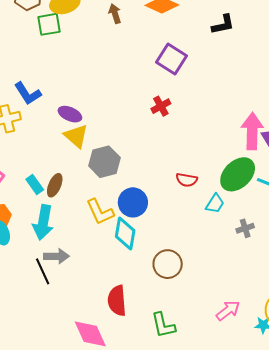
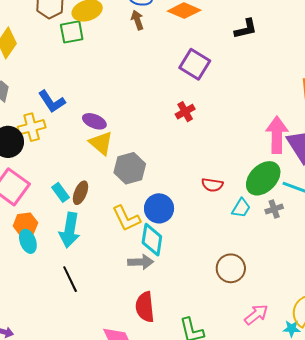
gray cross: (245, 228) -> (274, 209), moved
gray arrow: (56, 256) -> (141, 262), moved
brown circle: (168, 264) -> (231, 268), moved

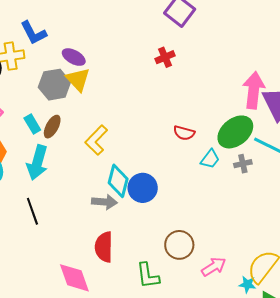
gray hexagon: (130, 168) -> (54, 85), moved
blue circle: (159, 208) -> (143, 188), moved
yellow L-shape: (126, 218) -> (96, 140), moved, turned 64
brown circle: (231, 268) -> (179, 245), moved

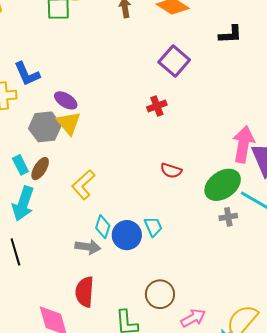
red semicircle: (184, 133) -> (171, 171), moved
cyan trapezoid: (210, 159) -> (153, 227), moved, turned -65
cyan diamond: (118, 181) -> (103, 227), size x0.7

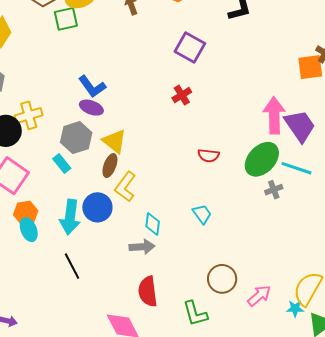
blue L-shape: (27, 74) -> (92, 86), moved
yellow triangle: (69, 123) -> (114, 141), moved
cyan rectangle: (20, 165) -> (62, 163), moved
brown ellipse: (40, 169) -> (110, 166), moved
blue circle: (127, 235) -> (97, 207), moved

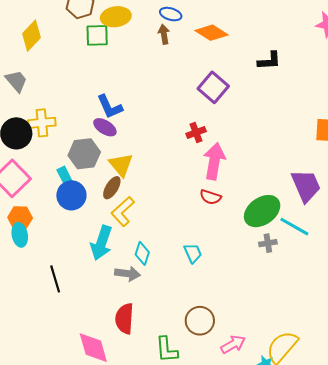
pink arrow: (274, 115) -> (214, 161), moved
blue circle: (97, 207) -> (71, 195), moved
cyan arrow: (70, 217) -> (101, 243), moved

